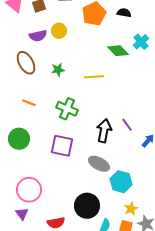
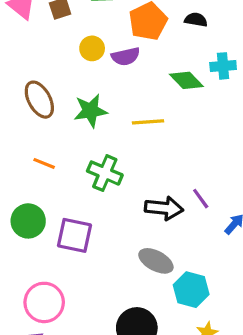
purple semicircle: (38, 36) -> (126, 56), moved
cyan cross: (141, 42) -> (223, 66), turned 35
green star: (58, 70) -> (90, 111), size x1.5
black arrow: (104, 131) -> (164, 208), turned 85
purple square: (62, 146) -> (74, 235), moved

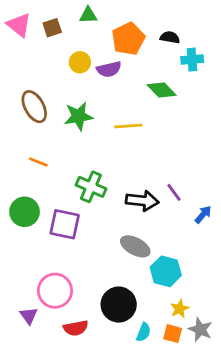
cyan cross: (223, 66) -> (192, 60), moved
green cross: (105, 173) -> (91, 187), moved
pink circle: (44, 302) -> (55, 291), moved

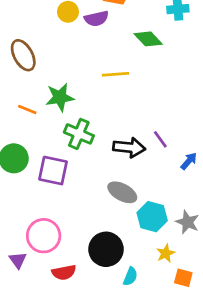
green star: (79, 116) -> (60, 97), moved
gray star: (200, 329) -> (187, 222), moved
orange square: (173, 334) -> (183, 278), moved

